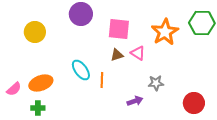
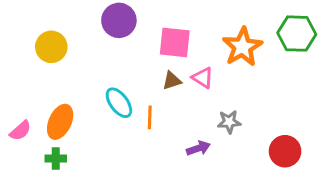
orange ellipse: (41, 83) -> (60, 122), turned -45

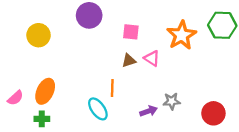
pink square: (175, 42) -> (131, 32), size x0.7
cyan ellipse: (119, 103) -> (98, 109), moved
gray star: (229, 122) -> (172, 101), moved

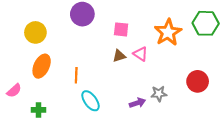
orange line: (112, 88) -> (76, 75), moved
orange ellipse: (45, 91) -> (42, 66), moved
red circle: (213, 113) -> (198, 81), moved

